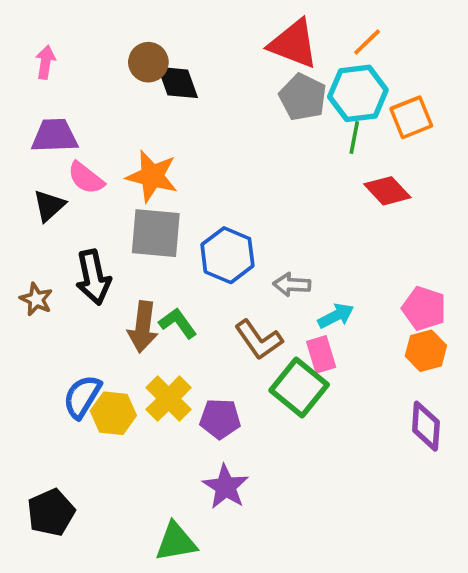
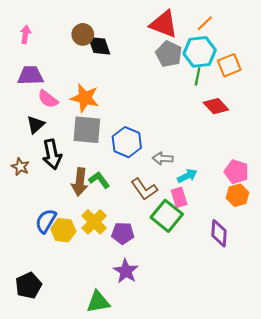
black triangle: (49, 206) -> (36, 125), moved
purple diamond: (426, 426) -> (219, 233), moved

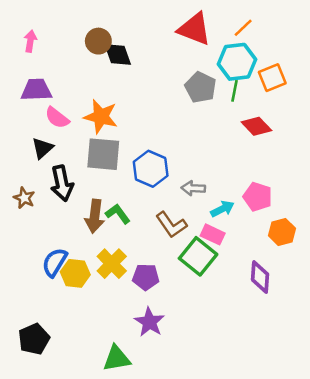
gray pentagon: (169, 54) -> (200, 87), moved
pink pentagon: (236, 172) -> (258, 197), moved
pink rectangle: (179, 197) -> (213, 234), turned -48

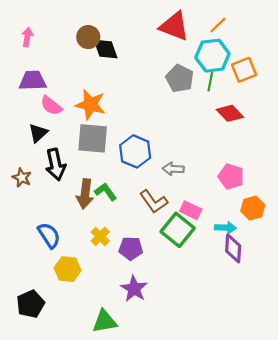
cyan arrow: (222, 209) -> (226, 228), moved, turned 30
blue semicircle: (55, 262) -> (49, 235), turned 116
yellow cross: (112, 264) -> (100, 236), size x0.7
yellow hexagon: (75, 273) -> (68, 269), moved

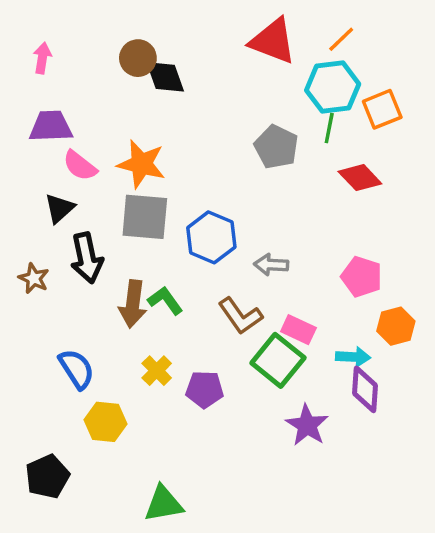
gray pentagon: (180, 78) -> (276, 147), moved
purple star: (134, 289) -> (307, 425), moved

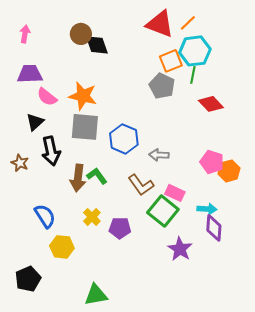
orange line: (341, 39) -> (188, 23), moved
orange square: (382, 109) -> (171, 61), moved
orange hexagon: (396, 326) -> (229, 171), moved

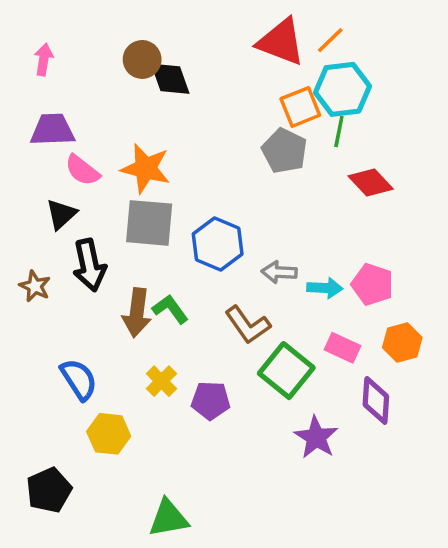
orange hexagon: (229, 171) -> (402, 342), moved
pink rectangle: (175, 193) -> (342, 348), moved
cyan arrow: (207, 209) -> (325, 288), moved

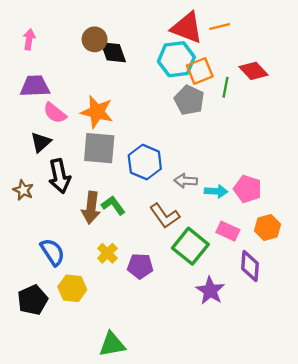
orange line: (330, 40) -> (220, 27), turned 30
cyan hexagon: (342, 89) -> (176, 59), moved
red diamond: (371, 183) -> (253, 71), moved
black pentagon: (49, 490) -> (33, 300), moved

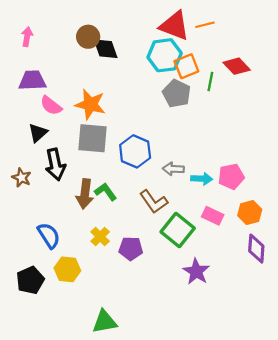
pink pentagon: (248, 189) -> (231, 176), turned -30
purple diamond: (250, 266) -> (256, 249), moved

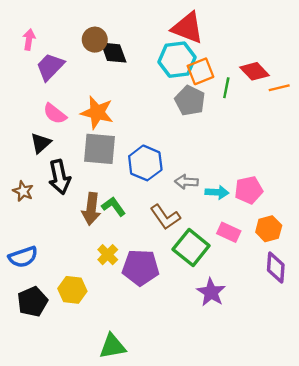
orange line: (205, 25) -> (279, 88), moved
purple trapezoid: (32, 80) -> (50, 67), moved, turned -44
blue semicircle: (49, 235) -> (23, 257), moved, turned 104
purple pentagon: (131, 249) -> (141, 268), size x1.4

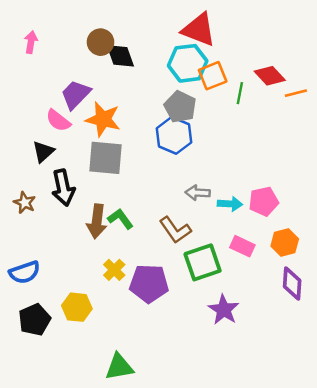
purple trapezoid: (50, 67) -> (76, 94), moved
gray pentagon: (190, 101) -> (180, 107), moved
blue hexagon: (145, 163) -> (174, 135), moved
green square: (191, 248) -> (203, 262), turned 32

